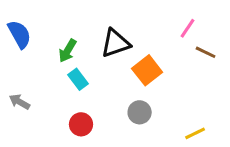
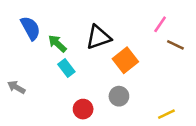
blue semicircle: (19, 34) -> (30, 28), moved
green arrow: (67, 51) -> (57, 44), turned 102
red circle: (81, 124) -> (83, 109), moved

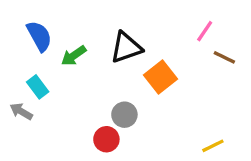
green arrow: (57, 44) -> (74, 56), turned -78
cyan rectangle: (66, 68) -> (38, 87), moved
gray circle: (119, 96) -> (124, 115), moved

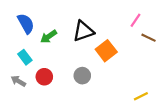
gray arrow: (21, 111) -> (18, 81), moved
red circle: (106, 139) -> (44, 77), moved

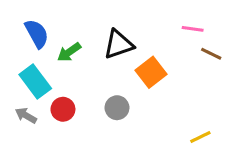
pink line: (135, 20) -> (193, 29), turned 64
cyan rectangle: (25, 57) -> (35, 81), size x1.5

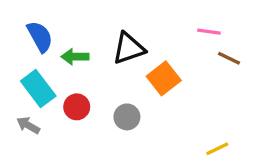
green arrow: (69, 52) -> (75, 57), turned 35
red circle: (63, 109) -> (77, 107), moved

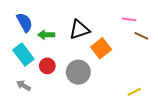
gray circle: (127, 117) -> (78, 72), size x1.5
gray arrow: (28, 125) -> (23, 86), moved

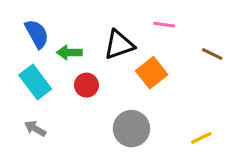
pink line: (129, 19) -> (164, 25), moved
red circle: (47, 66) -> (86, 85), moved
gray circle: (78, 72) -> (131, 129), moved

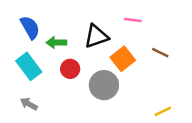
brown line: (212, 54) -> (160, 53), moved
gray circle: (131, 129) -> (104, 85), moved

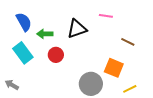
orange square: (123, 59) -> (114, 68), moved, turned -30
gray circle: (104, 85) -> (91, 84), moved
gray arrow: (29, 104) -> (12, 85), moved

